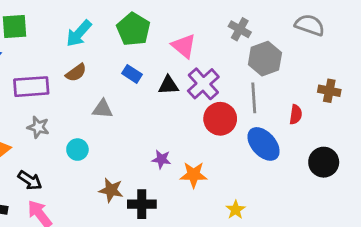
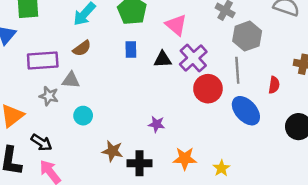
blue rectangle: (132, 74) -> (131, 50), turned 56
gray triangle: (103, 109) -> (71, 80), moved
orange star: (194, 175) -> (185, 158), moved

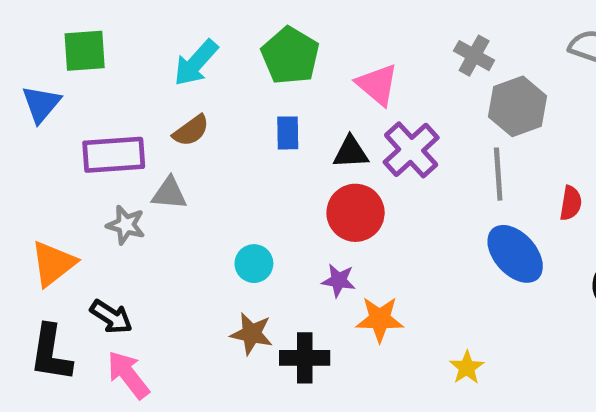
red circle: (208, 89) -> (356, 213), moved
cyan circle: (83, 116) -> (254, 264), moved
orange star: (185, 158) -> (380, 319), moved

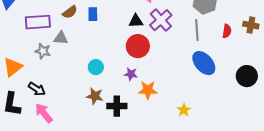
blue rectangle: (288, 133) -> (93, 14), moved
red semicircle: (571, 203) -> (227, 31), moved

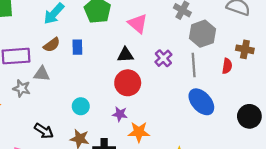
purple cross: (161, 20) -> (163, 58), moved, size x0.7
brown cross: (251, 25) -> (245, 49), moved
black arrow: (37, 89) -> (44, 131), moved

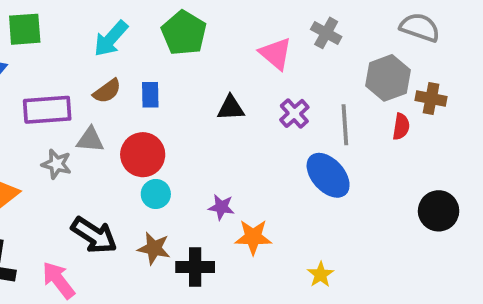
pink triangle: (138, 24) -> (276, 54), moved
gray hexagon: (202, 34) -> (388, 78), moved
red circle: (128, 83) -> (143, 155), moved
blue ellipse: (201, 102) -> (328, 175), moved
black arrow: (44, 131) -> (94, 235), size x1.4

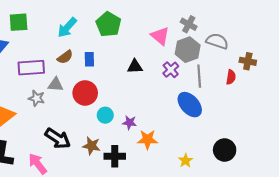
gray semicircle: (420, 27) -> (217, 41), moved
gray hexagon: (388, 78) -> (188, 50), moved
cyan circle: (156, 194) -> (105, 115), moved
black circle: (439, 211) -> (225, 150), moved

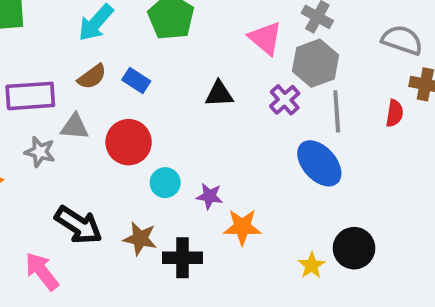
gray semicircle: (217, 41) -> (402, 40), moved
blue rectangle: (89, 59) -> (136, 81), turned -56
black circle: (225, 150) -> (354, 248), moved

